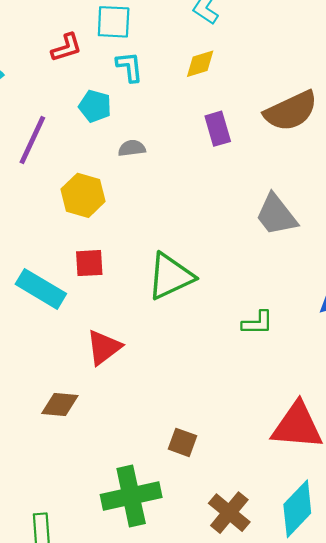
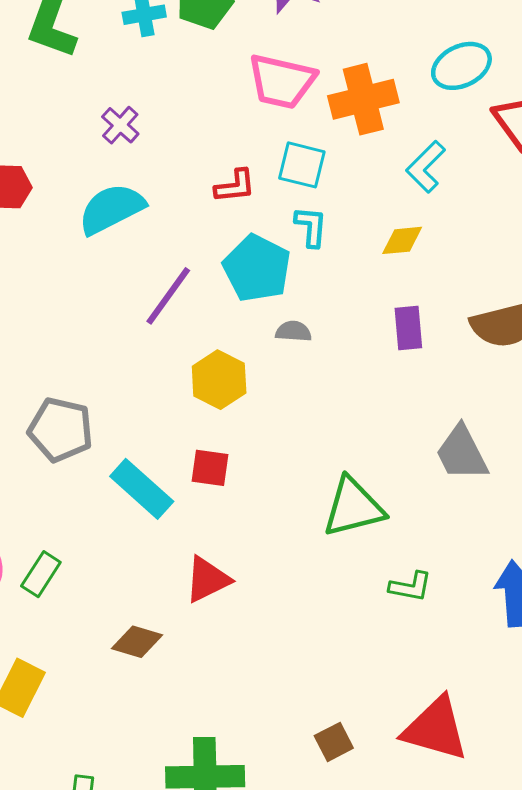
cyan pentagon: (95, 106) -> (257, 268), size x1.6
green triangle: (170, 276) -> (353, 507), moved
brown square: (182, 442) -> (334, 742), moved, turned 32

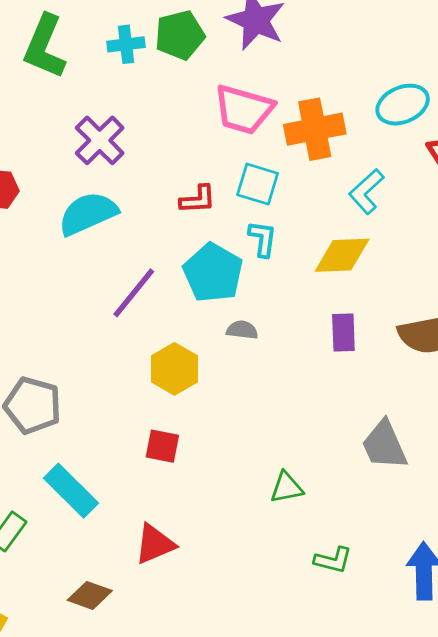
purple cross: (120, 125) -> (100, 140), size x1.5
yellow diamond: (402, 240) -> (342, 255), size x1.5
cyan rectangle: (142, 489) -> (71, 491), moved
green triangle: (353, 507) -> (287, 488), size x0.6

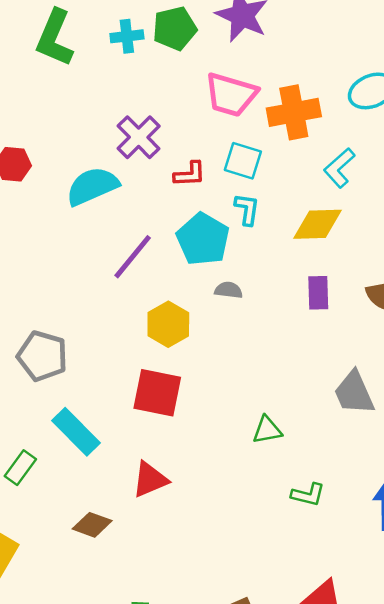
purple cross: (100, 140) -> (139, 137), moved
red square: (162, 446) -> (157, 393), size x1.6

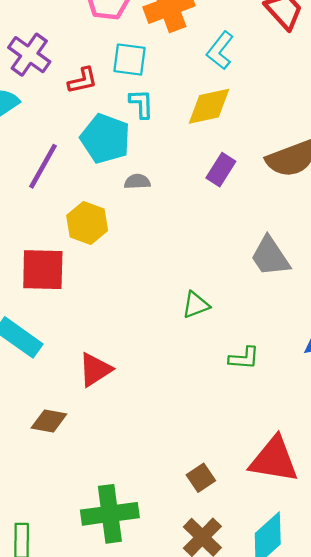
purple rectangle: (318, 293) -> (221, 170), turned 44
red square: (157, 393) -> (43, 270), moved

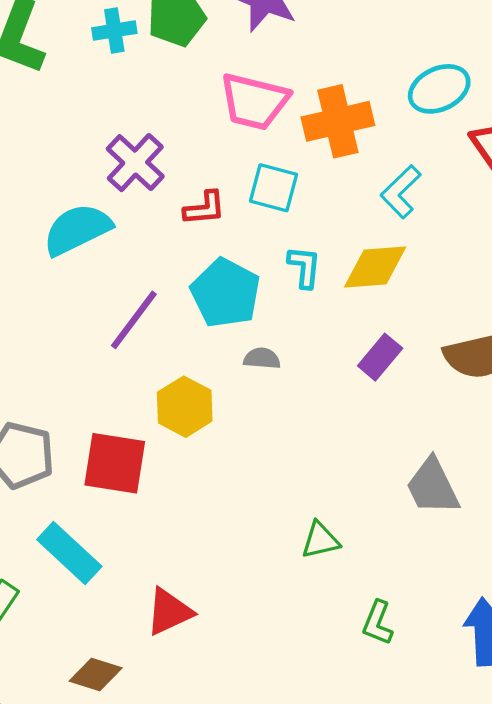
cyan L-shape: (141, 104) -> (304, 267), moved
green L-shape: (244, 358) -> (378, 623), turned 100

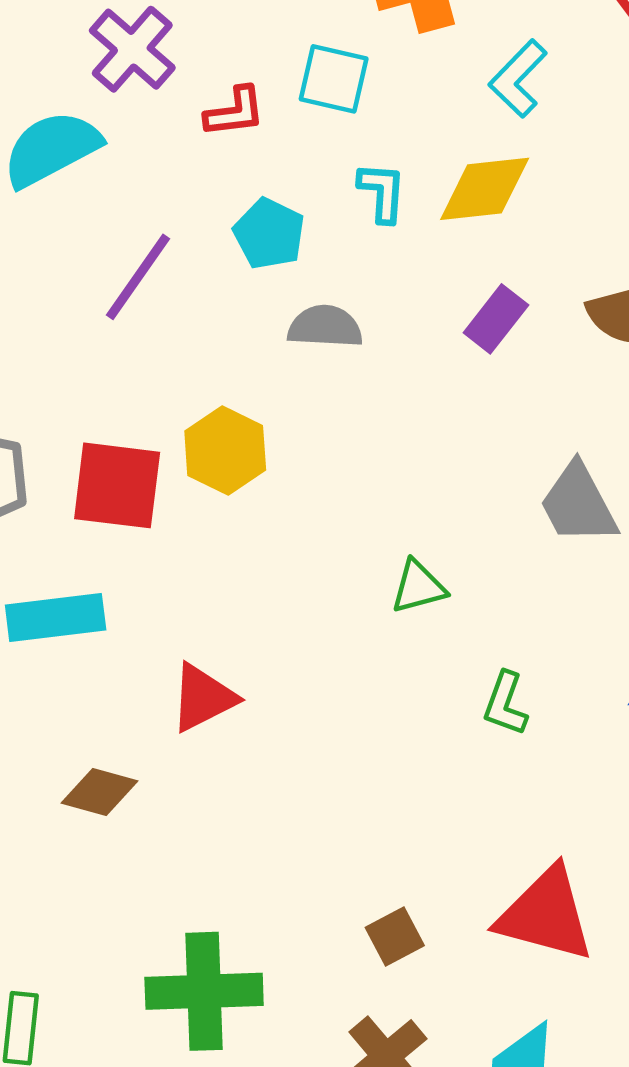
cyan pentagon: (225, 293) -> (269, 234), size x0.7
gray semicircle: (262, 358) -> (325, 327), size x1.4
yellow hexagon: (185, 407) -> (225, 451), moved
cyan rectangle: (69, 553) -> (56, 618), turned -48

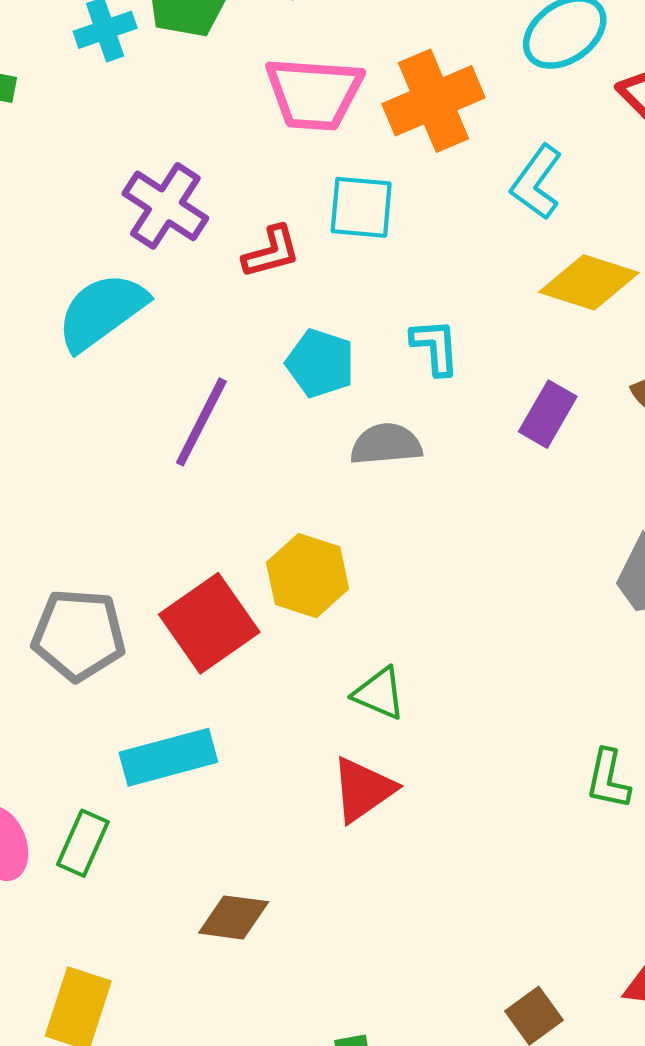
yellow diamond: (485, 189) -> (589, 282), moved, turned 32
cyan L-shape: (382, 192) -> (435, 347), moved
red square: (117, 485) -> (209, 623), turned -34
green triangle: (418, 587) -> (379, 693), moved, turned 46
red triangle: (203, 698) -> (363, 790), moved

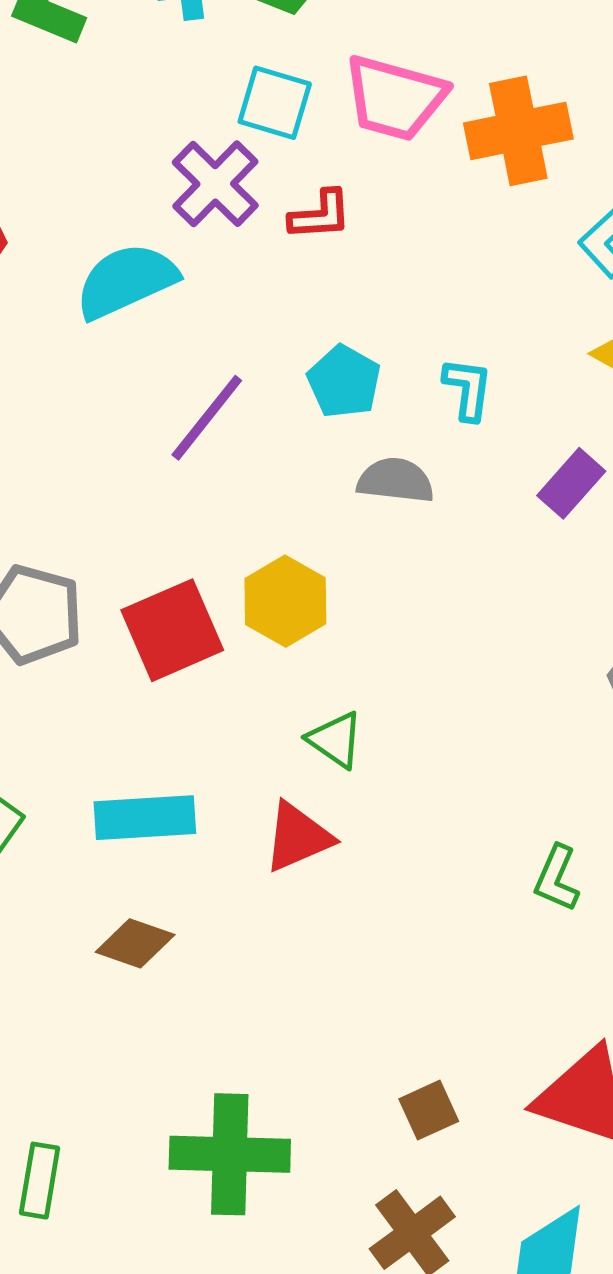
cyan square: (361, 207) -> (275, 103), moved
red L-shape: (271, 252) -> (320, 215), moved
cyan rectangle: (168, 757) -> (145, 818), moved

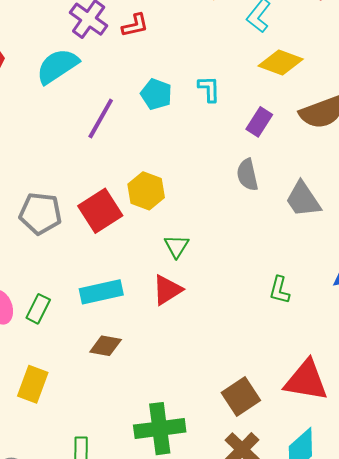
gray semicircle: (396, 480) -> (247, 175), moved, turned -100
green triangle: (335, 740) -> (177, 246), turned 36
brown square: (429, 1110) -> (241, 397), size x1.5

